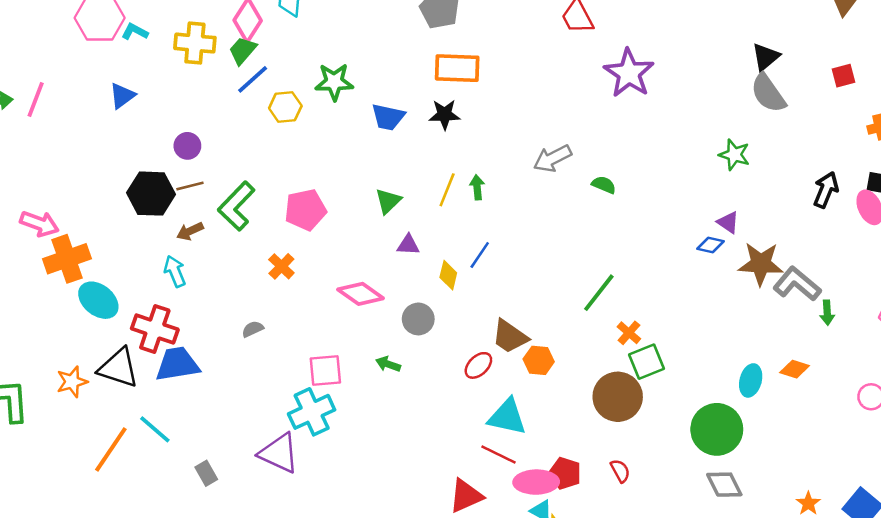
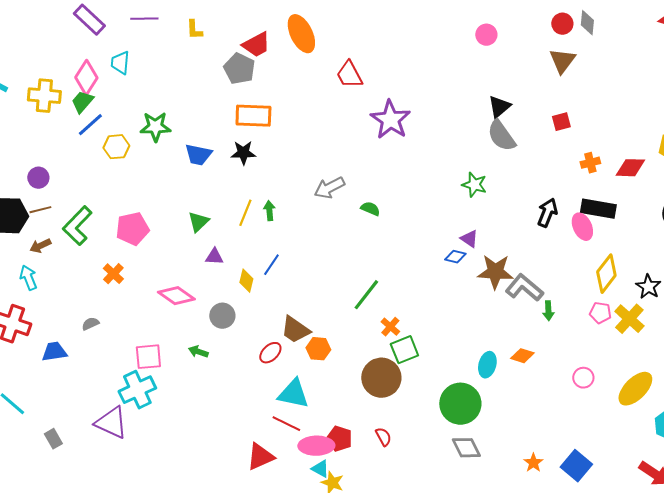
blue trapezoid: (177, 364) -> (54, 352), moved, size x0.7

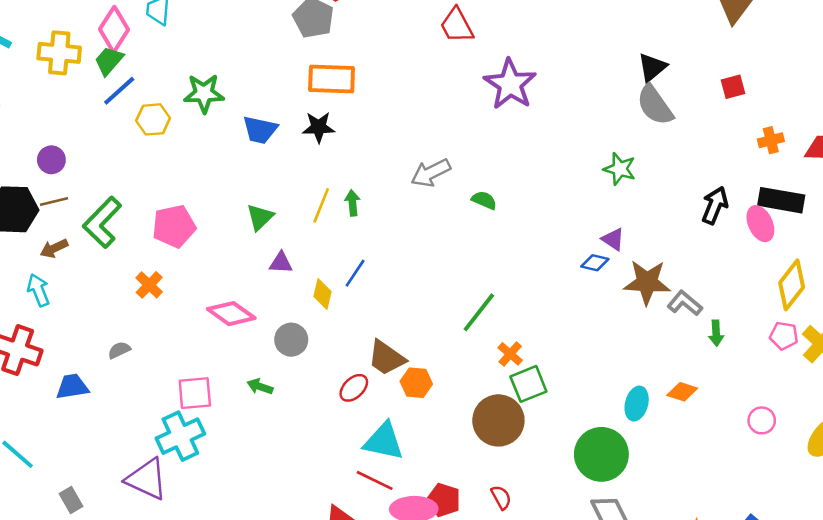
gray L-shape: (524, 288) -> (685, 303), size x0.7

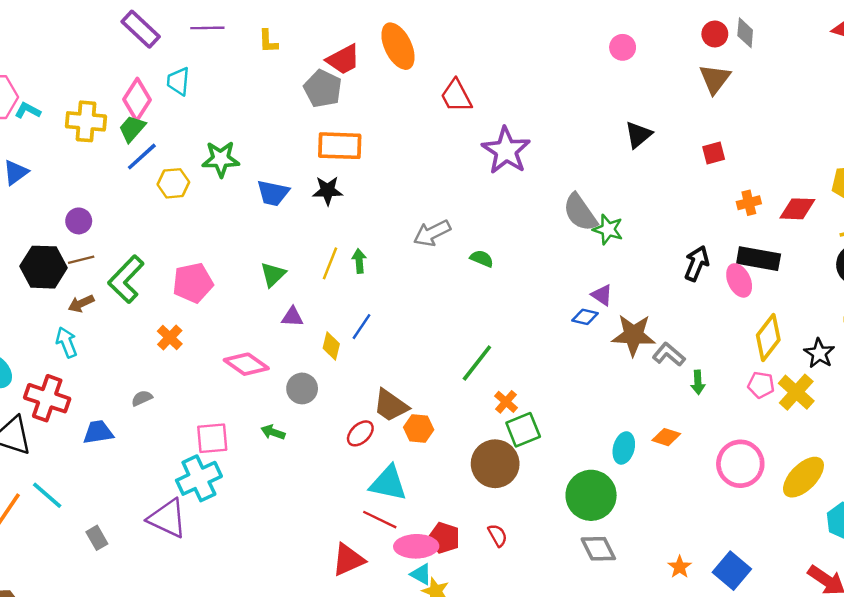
gray semicircle: (655, 105) -> (580, 212), moved
pink circle: (762, 420) -> (740, 464), size x1.8

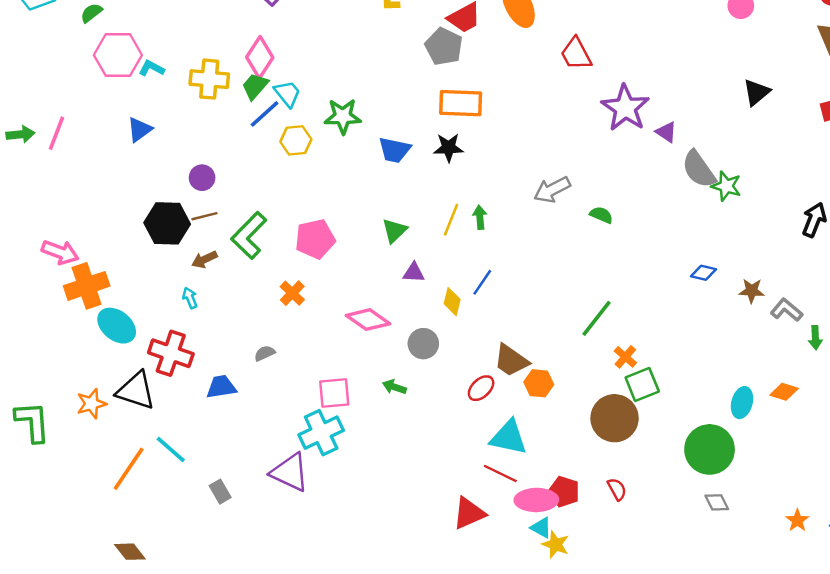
cyan trapezoid: (178, 81) -> (287, 93), moved, turned 136
purple triangle: (602, 295) -> (666, 132), moved
brown star: (634, 335) -> (752, 291), size x0.6
cyan arrow: (67, 342) -> (190, 298), size x0.7
gray diamond: (598, 549) -> (717, 502), size x0.7

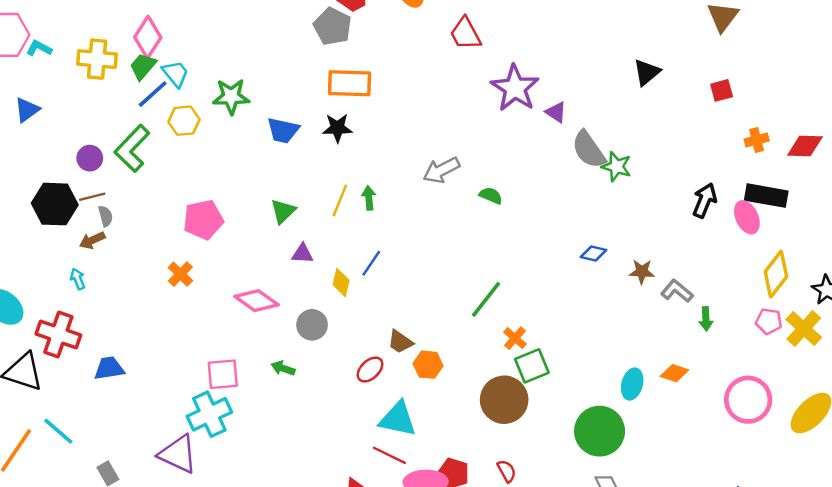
green L-shape: (249, 235) -> (132, 148), moved
gray semicircle: (265, 353) -> (105, 216), moved, turned 100
brown trapezoid: (511, 360) -> (400, 342), size x0.7

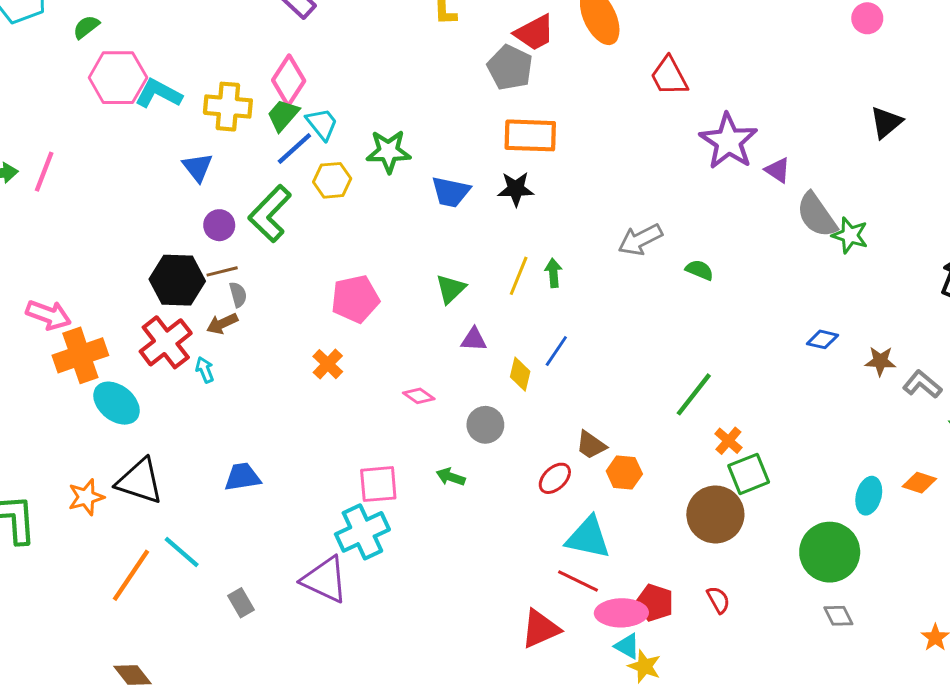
cyan L-shape: (39, 48) -> (158, 94), size x1.5
blue triangle: (27, 110) -> (198, 167), moved, turned -32
pink diamond: (256, 301) -> (419, 396), size x0.6
red cross: (58, 334) -> (166, 342), moved, turned 33

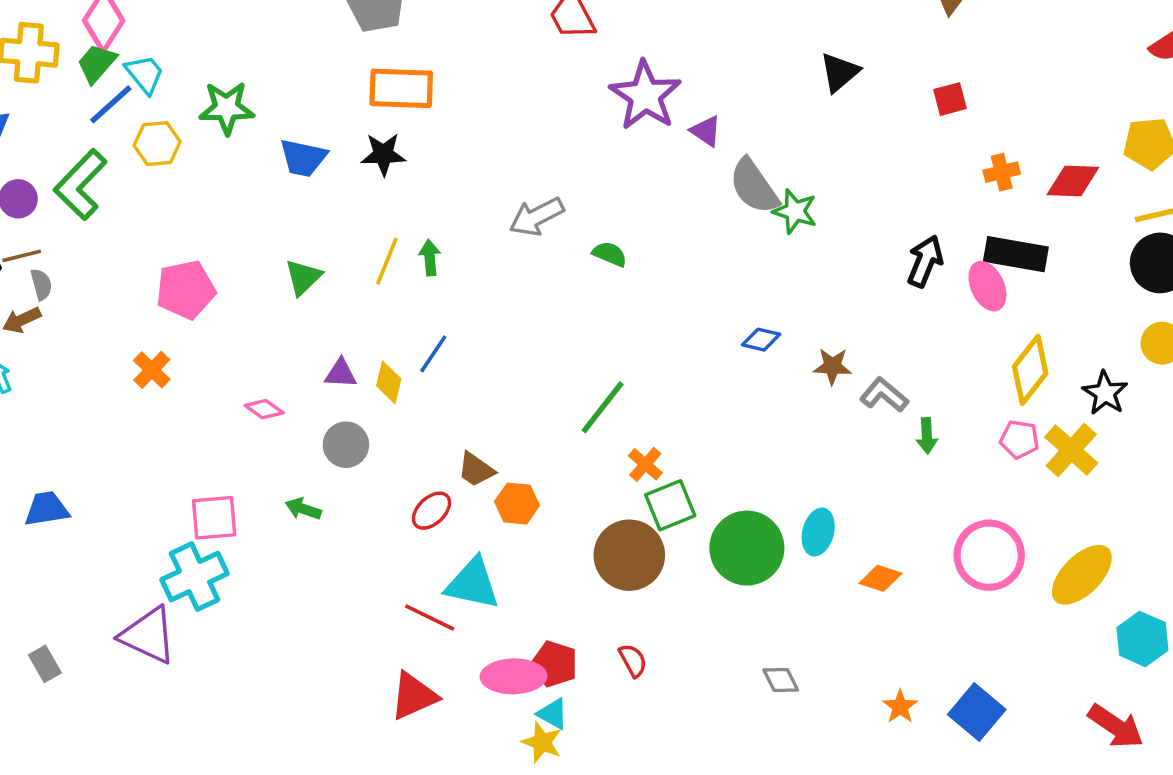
purple triangle: (474, 339) -> (341, 373), moved
orange diamond: (919, 483) -> (881, 578), moved
green circle: (830, 552) -> (747, 548), moved
red line: (578, 581) -> (430, 618), moved
cyan triangle: (627, 646) -> (553, 714), moved

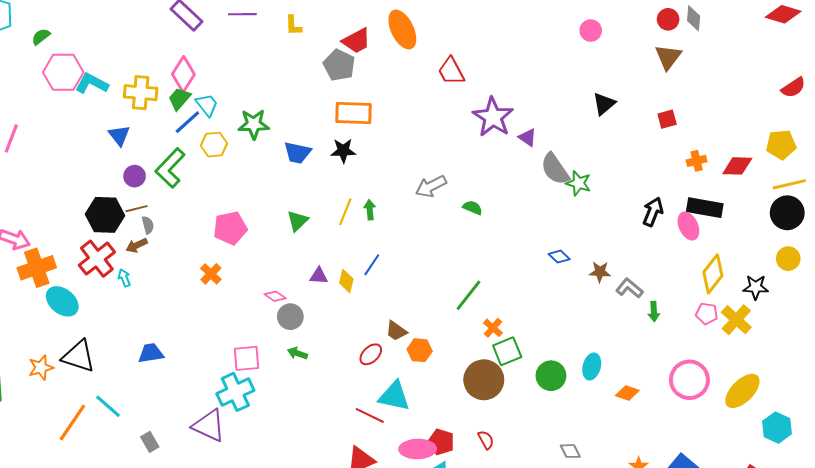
blue diamond: (761, 340) -> (559, 257), turned 30
black star: (1105, 393) -> (756, 287), turned -30
gray circle: (346, 445) -> (290, 317), moved
green circle: (747, 548) -> (551, 376), size x0.7

